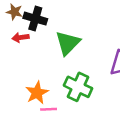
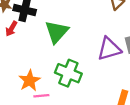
red arrow: (20, 37) -> (11, 29), turned -49

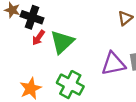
red arrow: (11, 29) -> (38, 38), moved

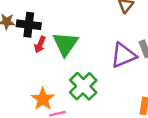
green cross: (70, 85) -> (83, 86), turned 30

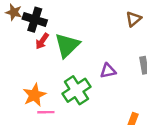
purple triangle: (123, 55) -> (108, 71), moved, size x0.6

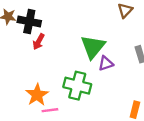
green triangle: (67, 45) -> (93, 47), moved
green cross: (76, 90) -> (77, 86), turned -36

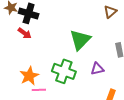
red arrow: (39, 42) -> (25, 33), moved, turned -88
purple triangle: (106, 63) -> (97, 69), moved

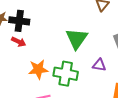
purple triangle: (97, 69) -> (99, 65), turned 32
orange star: (29, 76) -> (38, 69), moved, turned 30

